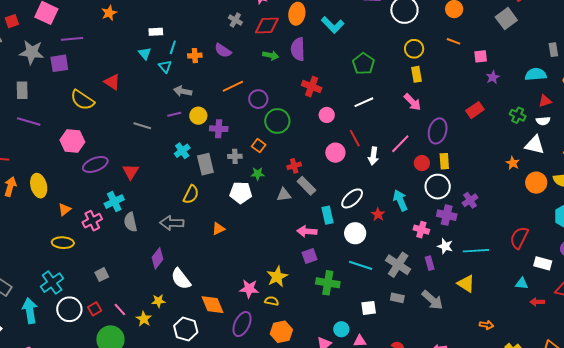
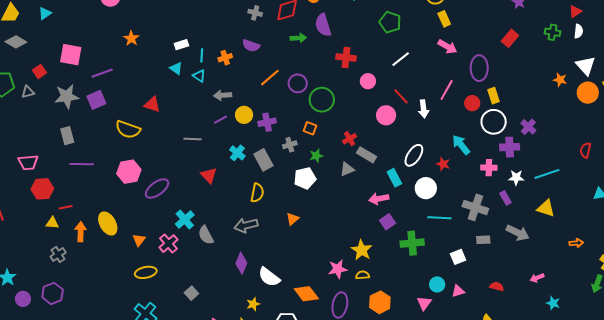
white semicircle: (543, 121) -> (579, 31), turned -64
white triangle: (535, 145) -> (586, 66), moved, turned 50
red triangle: (131, 172) -> (209, 175), moved
red semicircle: (519, 238) -> (585, 150), size x0.7

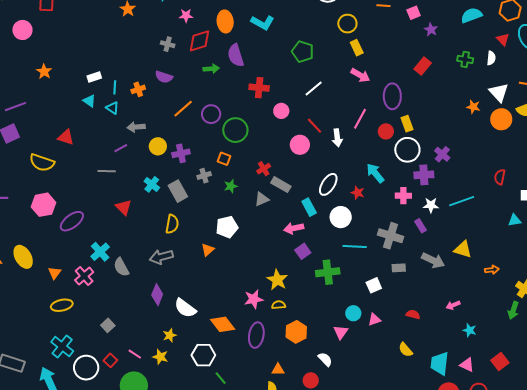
red triangle: (575, 11) -> (503, 39), moved, turned -40
purple line: (220, 120) -> (121, 148), moved
white pentagon: (305, 178) -> (227, 227), moved
yellow triangle: (546, 208) -> (463, 249), moved

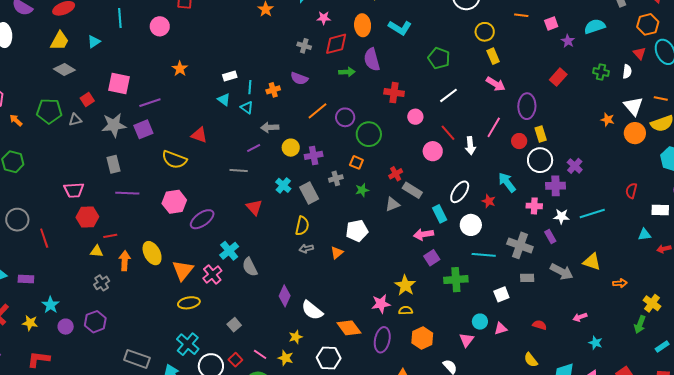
cyan semicircle: (471, 15) -> (595, 26), moved
gray arrow: (161, 257) -> (306, 249), moved, size x0.6
orange triangle: (54, 273) -> (183, 270), size x1.6

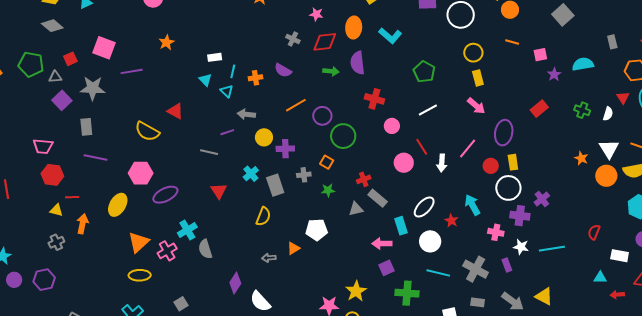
purple square: (143, 129) -> (62, 100), moved, turned -30
gray arrow: (306, 249) -> (269, 258), moved
yellow ellipse: (152, 253) -> (118, 205), moved, turned 50

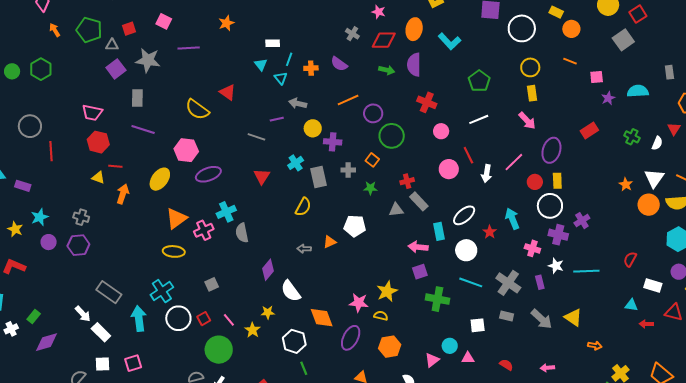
pink square: (104, 48) -> (164, 21), size x0.7
gray cross: (56, 242) -> (81, 217), moved, turned 35

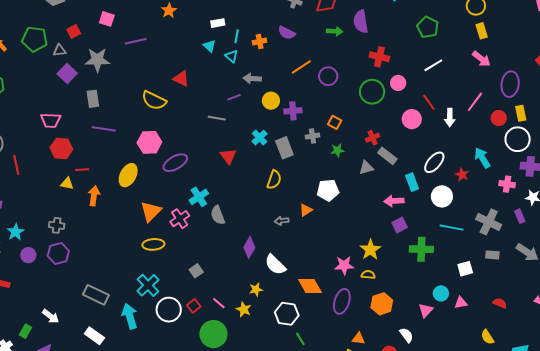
green circle: (392, 136) -> (372, 92), moved
white arrow: (83, 314) -> (51, 316), moved

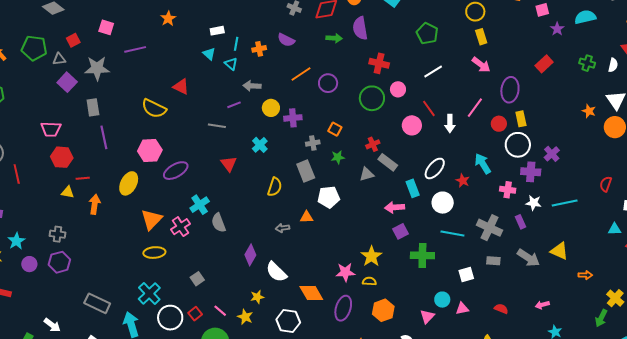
purple line: (104, 129) -> (104, 137), turned 70
gray rectangle: (284, 148) -> (306, 171), moved
orange triangle: (306, 210) -> (307, 217), turned 32

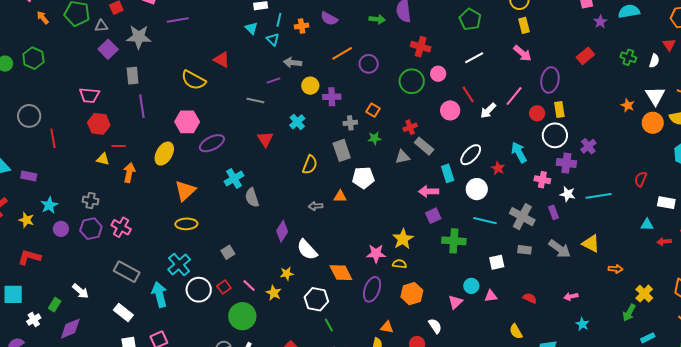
white arrow: (450, 124) -> (488, 111), turned 42
pink cross: (181, 227) -> (121, 227), moved, turned -30

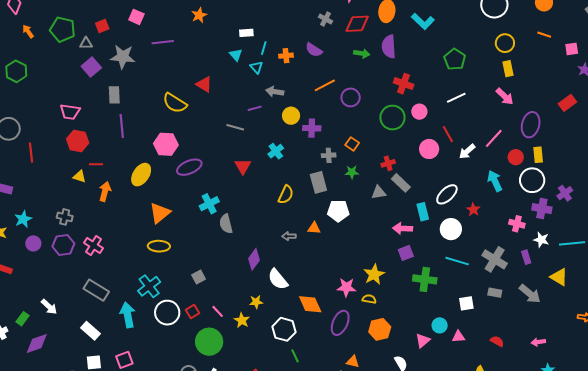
cyan arrow: (519, 152) -> (495, 181), moved
yellow triangle: (591, 244) -> (559, 277), moved

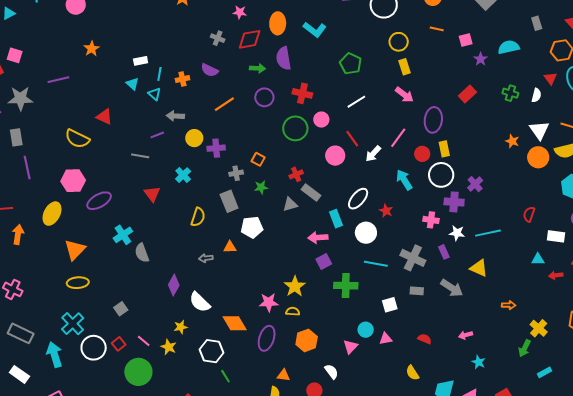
pink square: (136, 17) -> (15, 55), moved
purple circle: (351, 97) -> (264, 97), moved

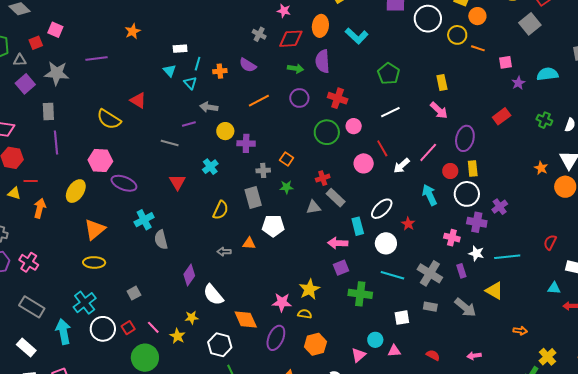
yellow circle: (399, 42) -> (457, 35), moved
purple ellipse: (99, 201) -> (124, 183), turned 45

